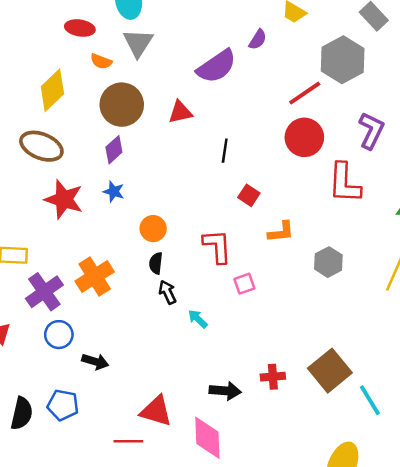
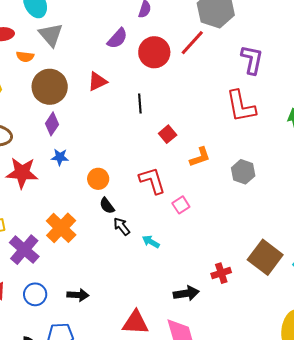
purple semicircle: (217, 66) -> (117, 38), size x0.7
red circle: (304, 137) -> (154, 52), moved
red square: (249, 195) -> (168, 134), turned 30
black semicircle: (156, 263) -> (107, 206), turned -30
blue circle: (59, 335) -> (35, 294), moved

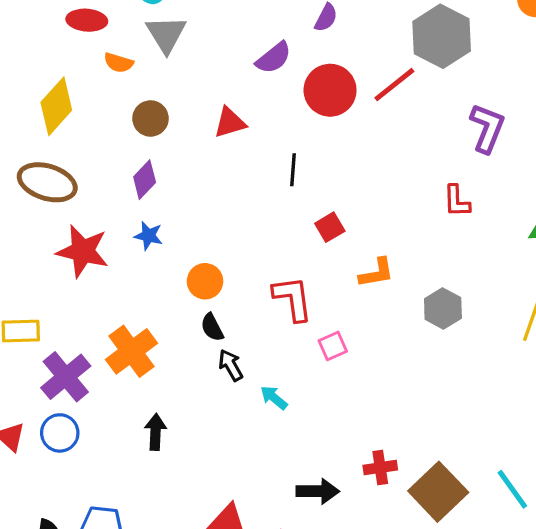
brown circle: (50, 87) -> (151, 118), size x0.6
red L-shape: (241, 106) -> (457, 201), size x0.6
brown square: (265, 257) -> (438, 492), moved
blue circle: (35, 294) -> (60, 433), moved
black arrow: (78, 295) -> (155, 432), moved, turned -100

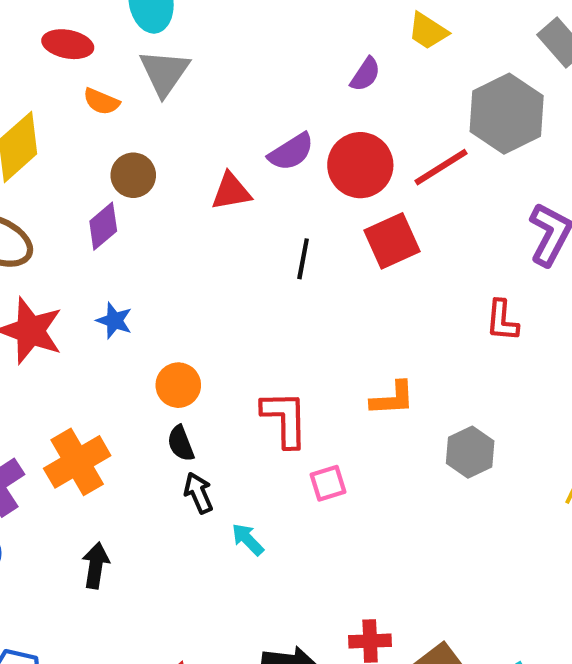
purple semicircle: (274, 58) -> (291, 152), moved
purple diamond: (145, 180) -> (103, 226), moved
red square: (330, 227) -> (392, 241), moved, size x1.5

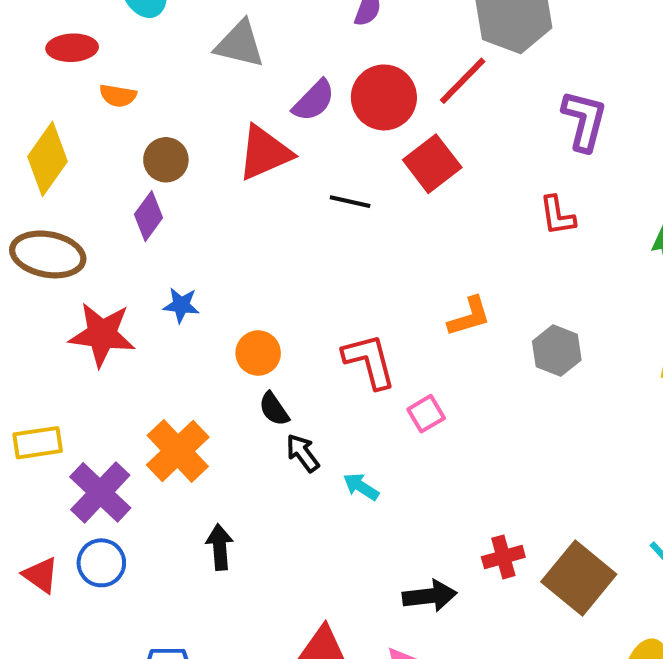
gray triangle: (164, 73) -> (240, 44), moved, turned -38
red triangle: (231, 191) -> (265, 153), size x1.4
black line: (303, 259) -> (350, 202), turned -75

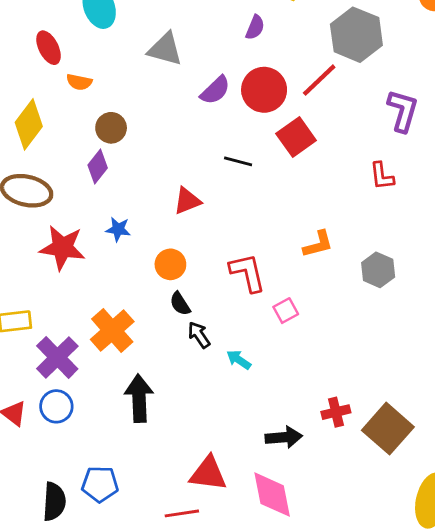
red ellipse: (72, 48) -> (49, 48), turned 64
red triangle: (265, 153) -> (187, 201), moved, size x0.7
black arrow: (220, 547) -> (139, 398), size x1.5

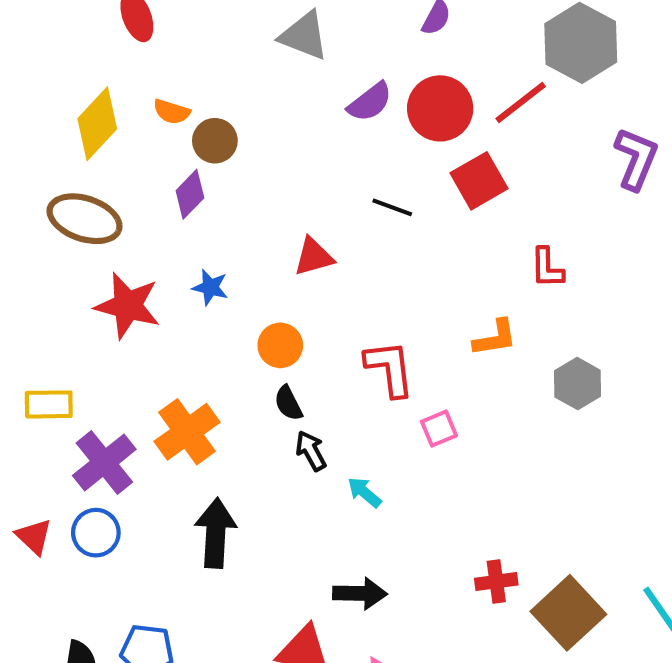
orange semicircle: (79, 82) -> (172, 112), moved
red L-shape: (382, 176) -> (547, 268), moved
black arrow: (284, 437) -> (360, 593), moved

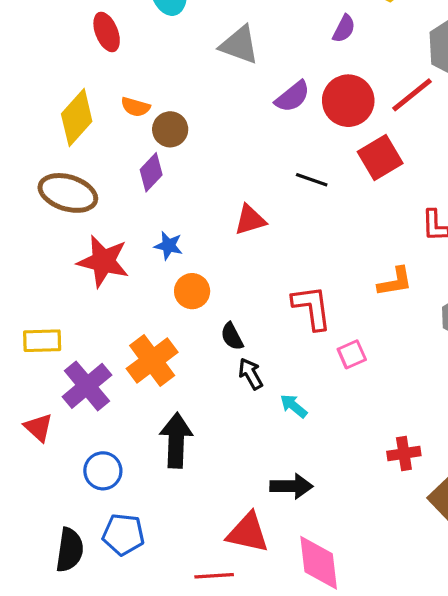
orange circle: (280, 345) -> (192, 291), moved
blue circle: (96, 533) -> (103, 471), moved
red triangle: (34, 537) -> (38, 428), moved
red cross: (496, 582) -> (404, 454), moved

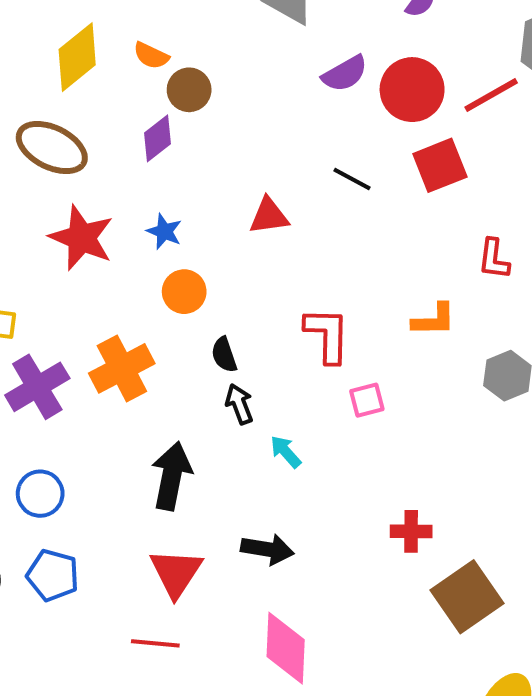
black arrow: (176, 440) -> (172, 476), moved
red triangle: (248, 533) -> (176, 573), moved, turned 42

